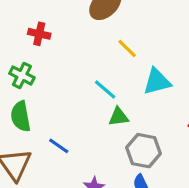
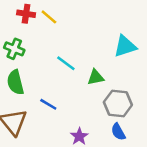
yellow line: (127, 49) -> (49, 17), moved
cyan line: (105, 90) -> (66, 63), moved

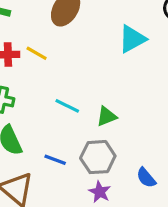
cyan triangle: (125, 46) -> (132, 39), moved
gray hexagon: (118, 103) -> (98, 157), moved

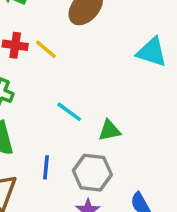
cyan triangle: (132, 39) -> (152, 52), turned 36
blue line: (55, 160) -> (46, 167), turned 65

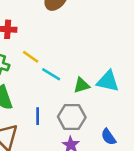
yellow line: (46, 49) -> (31, 57), moved
cyan triangle: (152, 52) -> (108, 81), moved

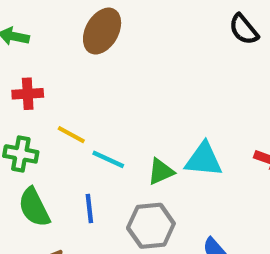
blue line: (38, 116) -> (89, 208), moved

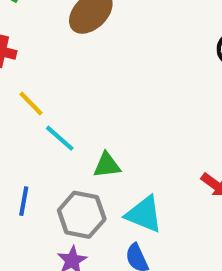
cyan triangle: (204, 160) -> (144, 214), moved
blue line: (89, 208) -> (24, 201), moved

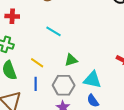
yellow line: (31, 103) -> (37, 63), moved
cyan line: (60, 138) -> (54, 31), moved

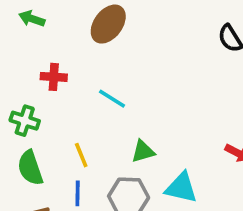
red cross: (12, 16) -> (54, 77), moved
yellow line: (37, 63) -> (81, 155), turned 32

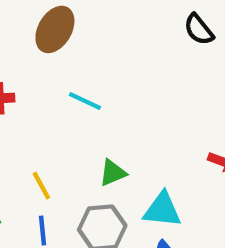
cyan line: (112, 99) -> (85, 101), moved

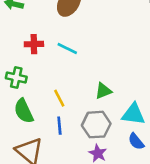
cyan line: (85, 101) -> (67, 49), moved

